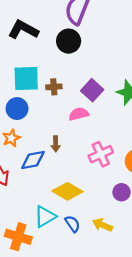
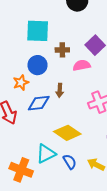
brown cross: (54, 87) -> (62, 50), moved
blue circle: (17, 109) -> (37, 65), moved

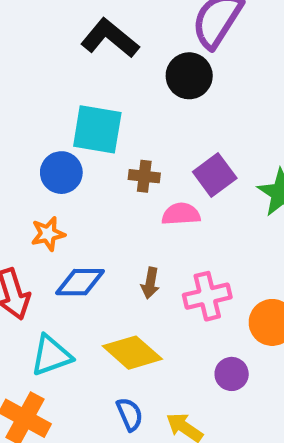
blue circle: (37, 65) -> (61, 173), moved
brown arrow: (60, 90) -> (150, 283), moved
cyan triangle: (46, 154) -> (51, 355), moved

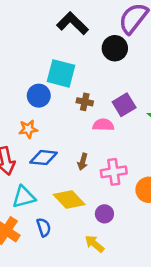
purple circle: (232, 374) -> (104, 214), moved
blue semicircle: (130, 414) -> (44, 227), moved

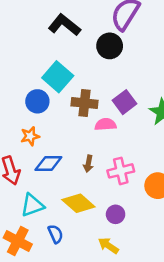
cyan square: (61, 73) -> (58, 77), turned 32
brown cross: (85, 102) -> (85, 103), size x1.5

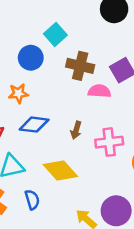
cyan square: (58, 77) -> (55, 34), size x0.7
purple circle: (116, 214) -> (116, 211), moved, size x1.5

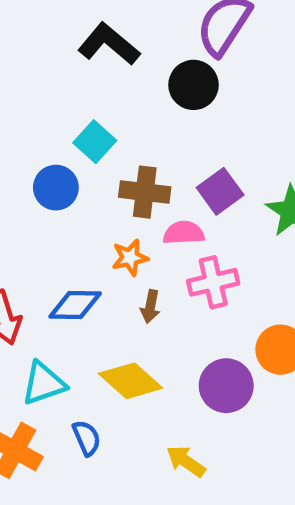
orange star: (18, 93) -> (130, 258), moved
pink cross: (109, 142) -> (213, 282), moved
purple circle: (116, 211) -> (226, 386), moved

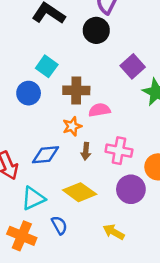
purple square: (220, 191) -> (133, 66), moved
pink cross: (213, 282) -> (119, 151), moved, turned 30

